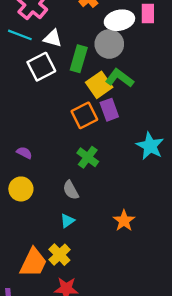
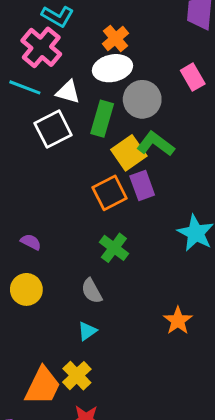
pink rectangle: (148, 13) -> (193, 77), moved, turned -30
white ellipse: (119, 20) -> (112, 68), moved
orange star: (124, 221) -> (178, 321), moved

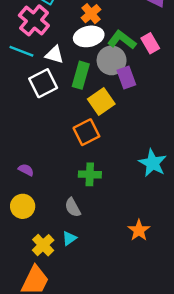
green L-shape: (156, 144) -> (122, 40), moved
purple rectangle: (142, 185) -> (126, 77), moved
green cross: (114, 248) -> (90, 174), turned -35
yellow cross: (77, 376) -> (43, 245), moved

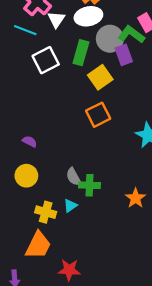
green L-shape: (122, 40) -> (131, 34), moved
white triangle: (55, 55) -> (56, 19), moved, turned 48
orange square: (86, 132) -> (98, 115), moved
green cross: (90, 174) -> (90, 185), moved
yellow cross: (43, 245) -> (46, 212), turned -30

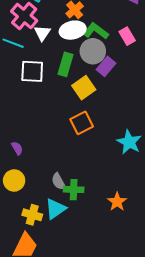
green L-shape: (131, 34) -> (96, 31), moved
purple rectangle: (124, 55) -> (106, 66), turned 60
white square: (46, 60) -> (32, 71), turned 30
purple semicircle: (30, 141) -> (17, 148), turned 32
cyan triangle: (70, 206) -> (55, 209), size x1.6

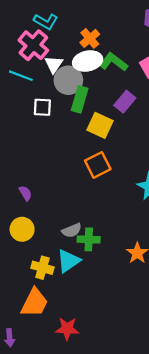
gray circle: (93, 51) -> (68, 80), moved
white square: (32, 71) -> (42, 107), size x0.7
yellow square: (84, 88) -> (100, 125), turned -30
gray semicircle: (58, 181) -> (72, 230), turned -84

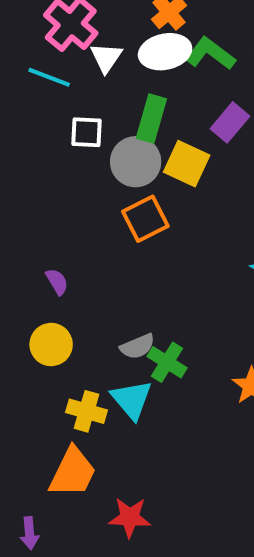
gray circle: (68, 80) -> (136, 162), moved
orange square: (98, 165) -> (145, 219), moved
green cross: (89, 239) -> (167, 362), turned 30
cyan triangle: (68, 261) -> (132, 400), turned -35

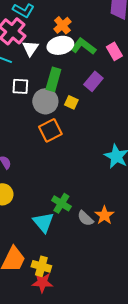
yellow square: (187, 164) -> (71, 102), size x0.6
gray semicircle: (138, 346) -> (85, 218), moved, turned 66
yellow cross: (86, 411) -> (41, 266), moved

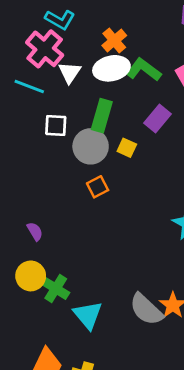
orange square: (50, 130) -> (98, 187), size x0.7
green cross: (61, 203) -> (56, 289), moved
gray semicircle: (85, 218) -> (146, 309), size x1.5

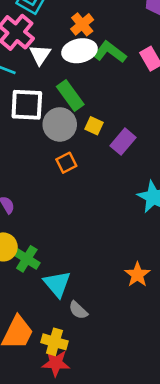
green rectangle: (102, 116) -> (70, 96), turned -52
purple rectangle: (157, 119) -> (123, 142), moved
white square: (56, 125) -> (27, 105), size x1.5
gray semicircle: (146, 309) -> (78, 310), moved, size x0.6

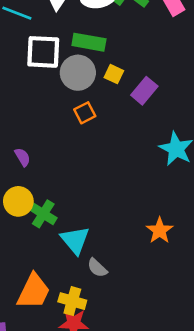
green rectangle: (70, 96) -> (89, 42), turned -44

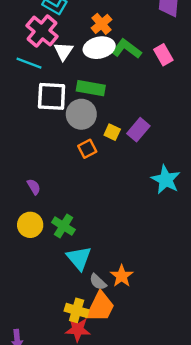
yellow square: (114, 74) -> (112, 132), moved
green cross: (43, 214) -> (63, 226), moved
orange star: (160, 230) -> (122, 276), moved
orange trapezoid: (34, 291) -> (100, 307), moved

